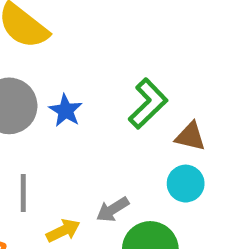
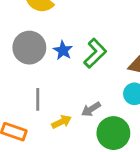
green L-shape: (148, 104) -> (95, 53), moved

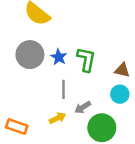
green L-shape: (95, 53) -> (86, 59), turned -35
gray line: (38, 99) -> (63, 89), moved

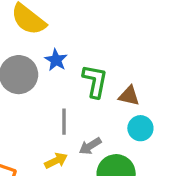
blue star: (59, 57) -> (56, 60), moved
brown triangle: (122, 70) -> (129, 96), moved

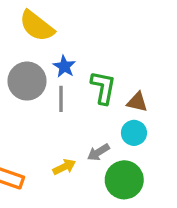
gray line: (64, 122) -> (61, 99), moved
cyan circle: (140, 128) -> (134, 133), moved

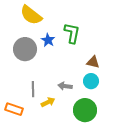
green L-shape: (103, 88) -> (72, 33), moved
gray line: (61, 99) -> (33, 89), moved
gray arrow: (98, 152) -> (65, 86), moved, turned 40

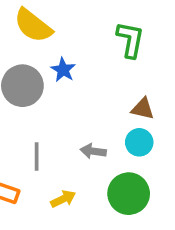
green L-shape: (72, 33) -> (130, 40), moved
yellow arrow: (48, 102) -> (63, 199), moved

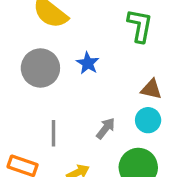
blue star: (63, 70) -> (88, 63), moved
gray arrow: (93, 151) -> (106, 128), turned 120

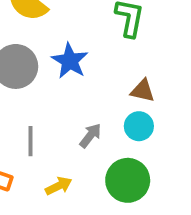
blue star: (88, 63) -> (70, 61), size x1.4

